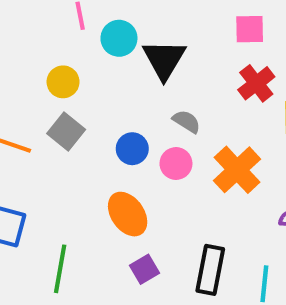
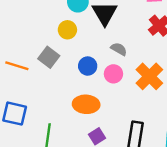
yellow circle: (63, 82) -> (67, 30), moved
orange ellipse: (128, 214) -> (86, 104), turned -50

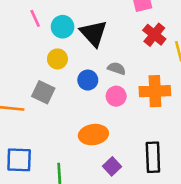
blue circle: (88, 66) -> (88, 80), moved
orange cross: (149, 76) -> (155, 91), turned -36

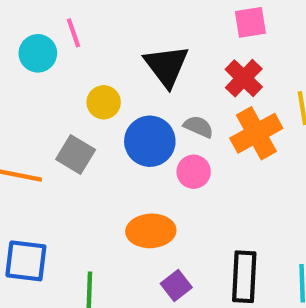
cyan circle: (63, 27) -> (38, 53), moved
red cross: (154, 35) -> (244, 78), moved
blue circle: (88, 80) -> (150, 141), size x1.5
orange cross: (155, 91) -> (256, 133), moved, turned -32

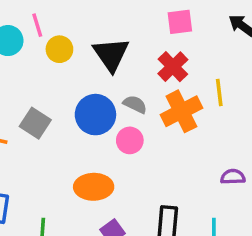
yellow circle: (104, 102) -> (59, 49), moved

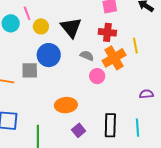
red cross: (173, 67) -> (107, 32), turned -36
blue circle: (95, 115) -> (49, 55), moved
gray square: (35, 123) -> (30, 70), turned -30
pink circle: (130, 140) -> (97, 76), moved

